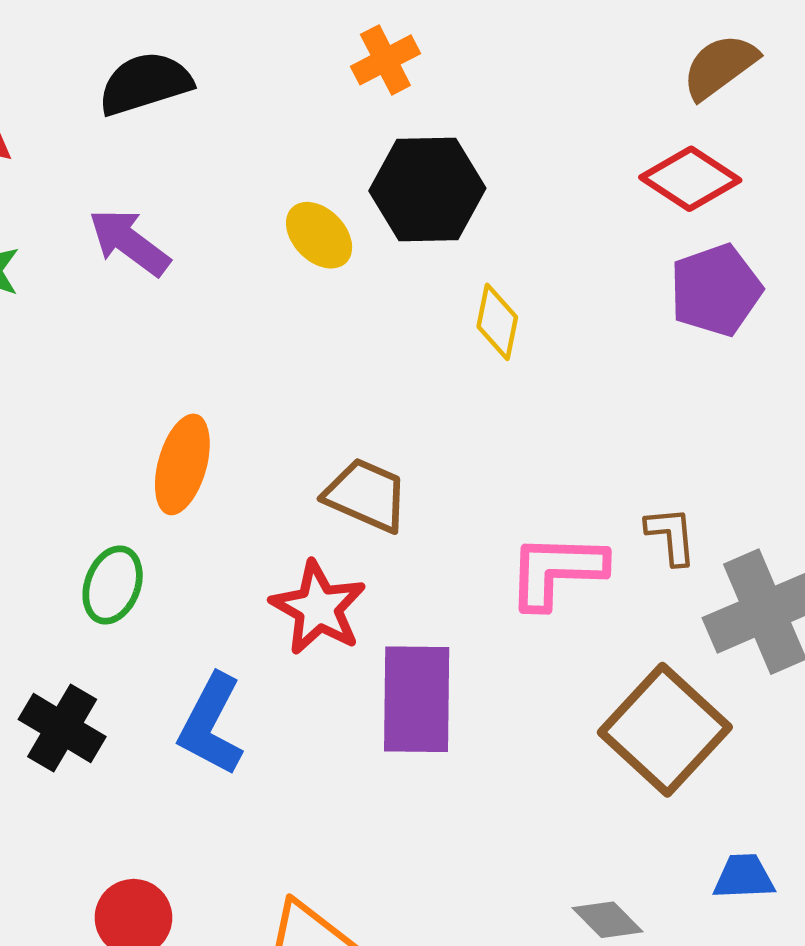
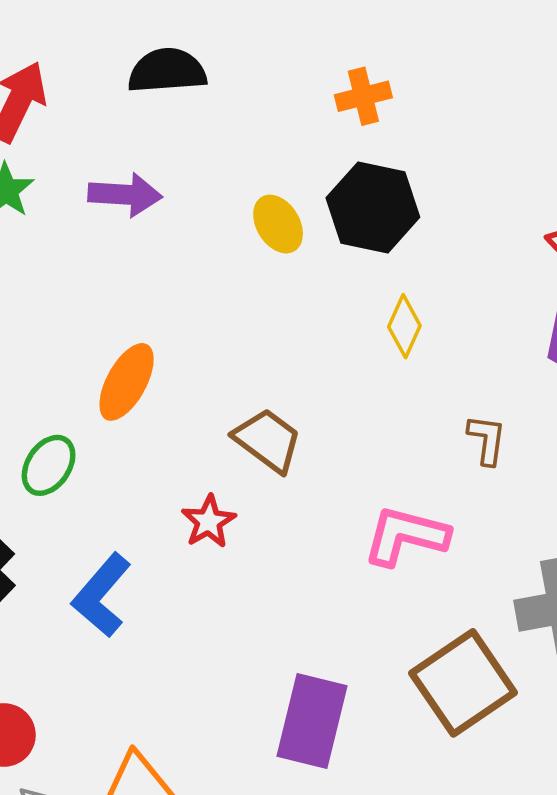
purple arrow: (129, 242) -> (125, 195), turned 134
brown L-shape: (671, 536) -> (487, 440), moved
red star: (318, 608) -> (209, 522), size x0.7
purple rectangle: (417, 699) -> (312, 721), moved

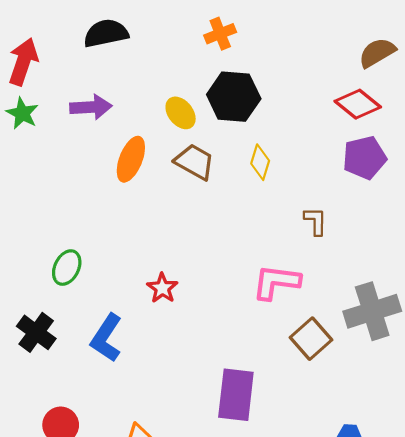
orange ellipse: (127, 382) -> (131, 159), moved
brown trapezoid: (268, 440) -> (195, 162), moved
brown square: (463, 683) -> (311, 339), moved, size x0.7

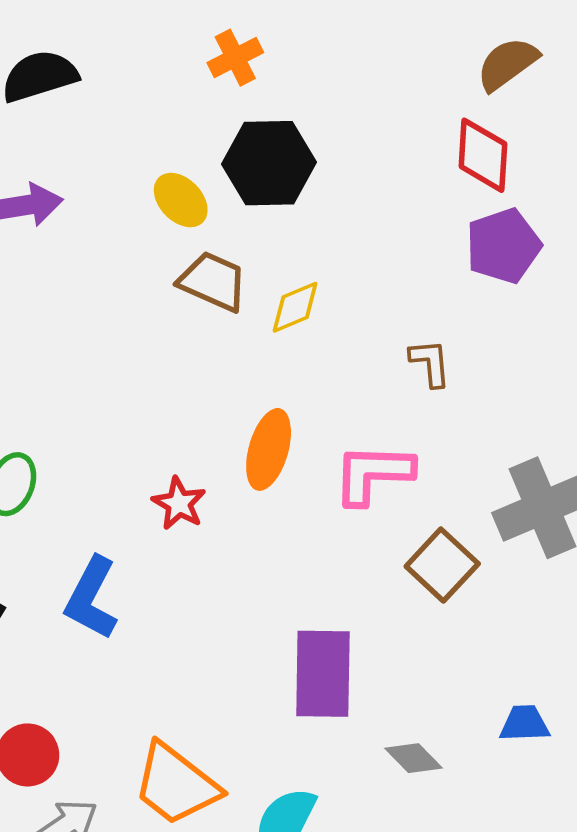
red diamond: (358, 104) -> (483, 155), turned 60
orange ellipse: (131, 159) -> (269, 449), moved
yellow diamond: (260, 162) -> (295, 307), moved, turned 56

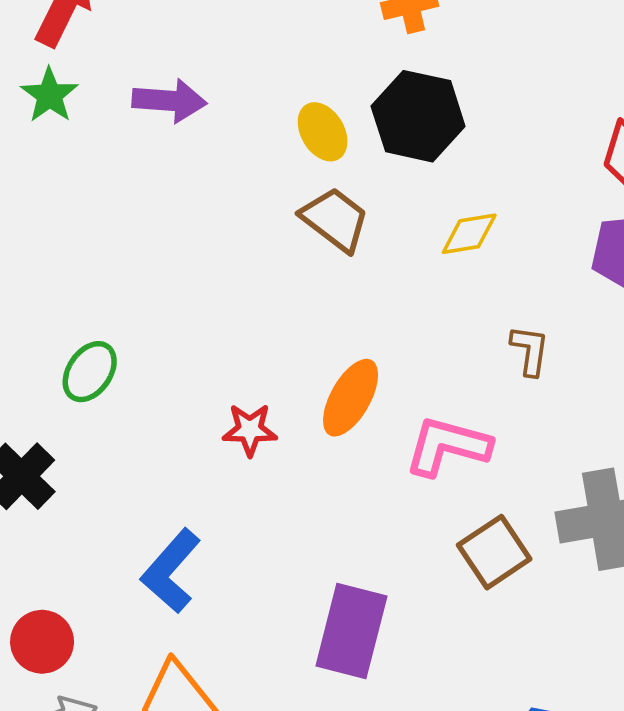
yellow diamond: (295, 307) -> (469, 234), moved
red star: (179, 503) -> (250, 430), turned 30
blue L-shape: (91, 598) -> (171, 571), moved

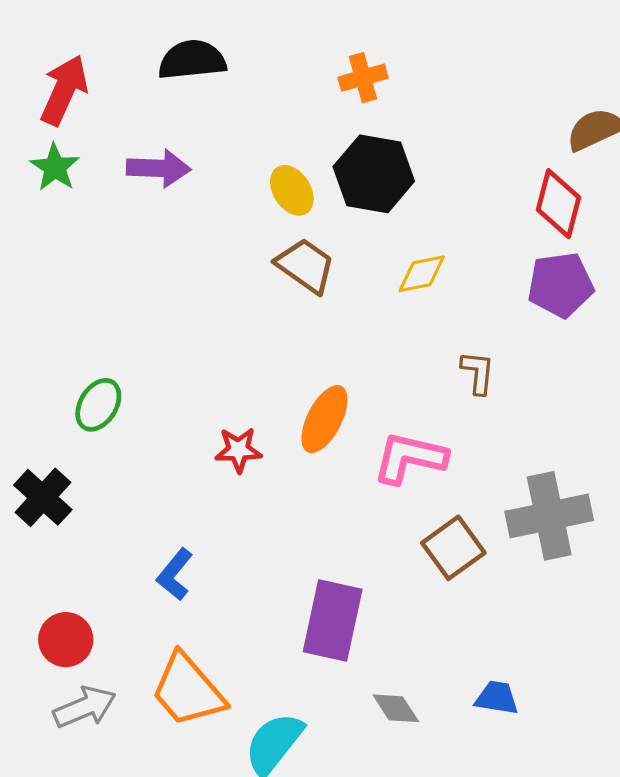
blue L-shape: (171, 571) -> (175, 574), size x0.7

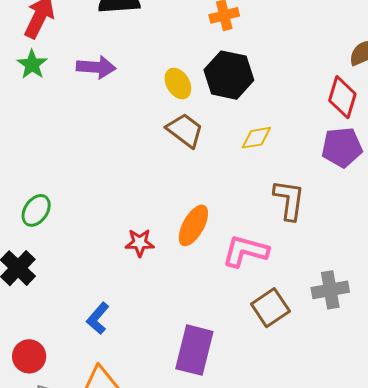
brown L-shape: (478, 373) -> (289, 200), size x1.5
green ellipse: (98, 405) -> (36, 210), moved
gray cross: (549, 516) -> (330, 290), size x0.7

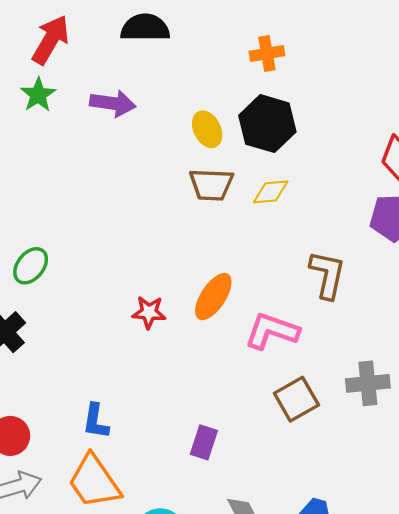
brown trapezoid: (185, 130) -> (211, 185), turned 141
yellow diamond: (256, 138) -> (271, 192), moved
blue L-shape: (98, 318) -> (96, 421), moved, turned -36
purple rectangle: (194, 350) -> (204, 442), size x0.6

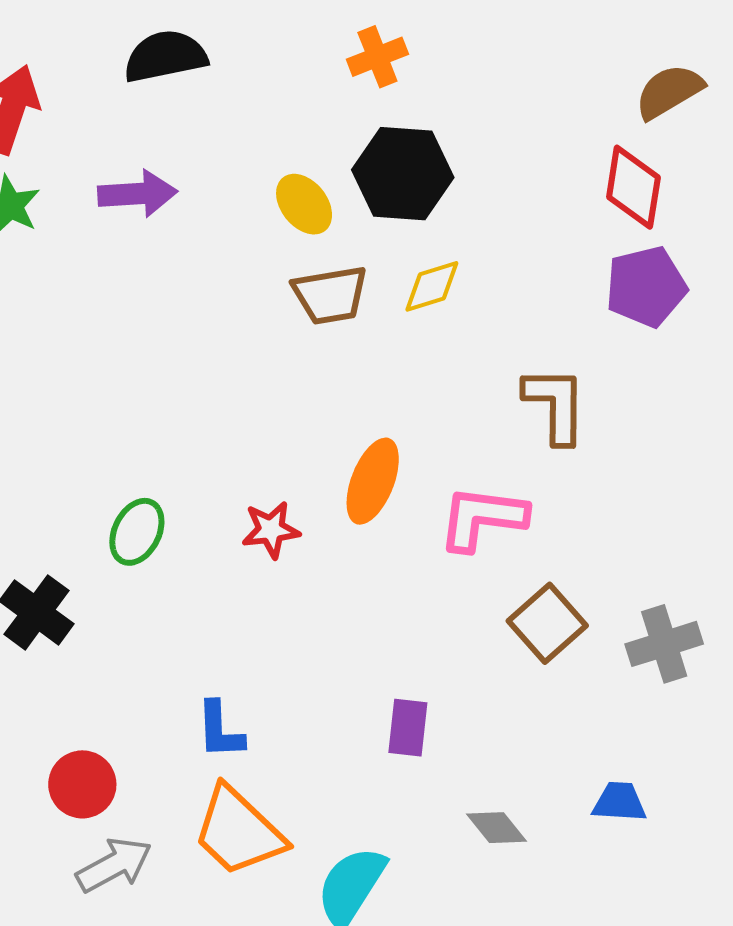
green ellipse: (31, 266) -> (137, 532), moved
gray cross: (368, 383) -> (664, 644), moved

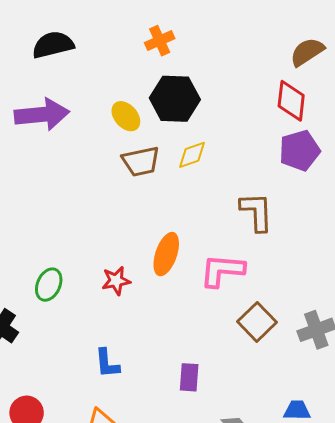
purple arrow: (138, 194) -> (42, 114), size x1.4
blue L-shape: (220, 730) -> (107, 363), moved

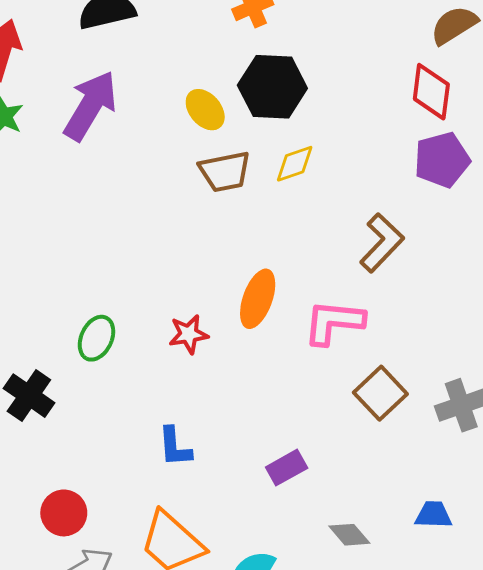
purple arrow: (42, 114) -> (90, 106), turned -54
brown L-shape: (256, 212) -> (382, 243), turned 45
purple rectangle: (189, 377) -> (287, 468), turned 56

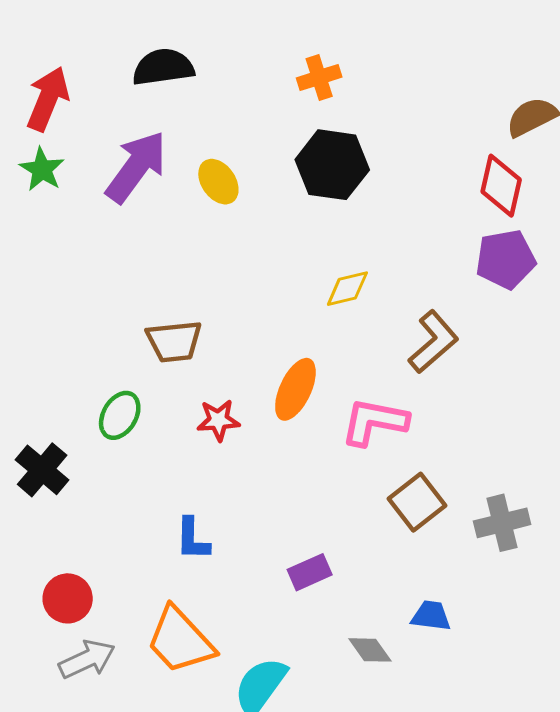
yellow ellipse: (205, 110) -> (218, 182), moved
yellow diamond: (295, 164) -> (347, 289), moved
brown trapezoid: (225, 172) -> (174, 341), moved
blue trapezoid: (433, 515) -> (431, 616), moved

